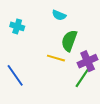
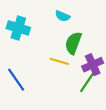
cyan cross: (17, 26) -> (18, 28), size x1.5

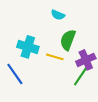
cyan cross: (18, 28) -> (28, 47), moved

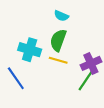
green semicircle: (68, 40) -> (58, 40), moved

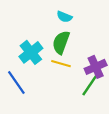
cyan cross: (30, 50) -> (31, 52), turned 35

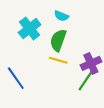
cyan cross: (31, 52) -> (30, 29), moved

